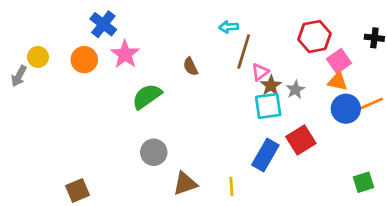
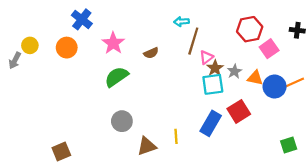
pink star: (125, 54) -> (113, 43), moved
brown semicircle: (191, 66) -> (151, 53), turned -88
orange triangle: (338, 81) -> (255, 78), moved
yellow line: (231, 186) -> (176, 136), moved

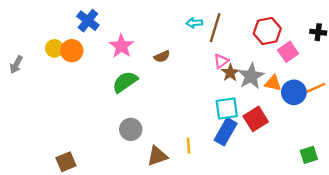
brown line: (193, 41) -> (215, 28), moved
yellow circle: (30, 45) -> (54, 48), moved
gray star: (234, 71) -> (251, 76), size x1.6
cyan square: (213, 84) -> (227, 109), moved

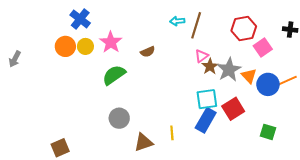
yellow circle: (54, 48) -> (85, 46), moved
orange triangle: (273, 83) -> (249, 76), turned 35
green square: (309, 155) -> (268, 132), moved, turned 35

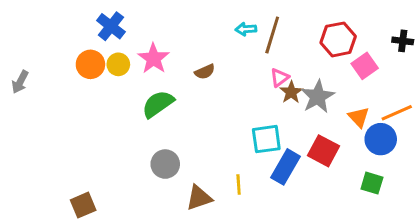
orange triangle: (249, 76) -> (359, 117), moved
blue circle: (268, 84) -> (381, 139), moved
cyan square: (207, 99) -> (266, 139), moved
red square: (233, 109) -> (324, 151), turned -30

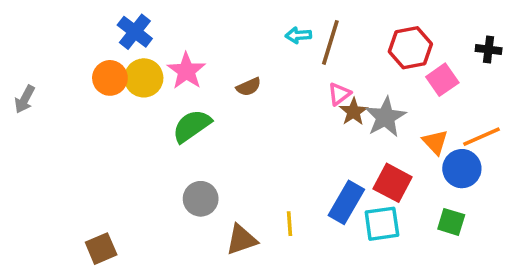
yellow circle: (118, 64) -> (144, 78), size x1.4
cyan square: (266, 139) -> (382, 224), moved

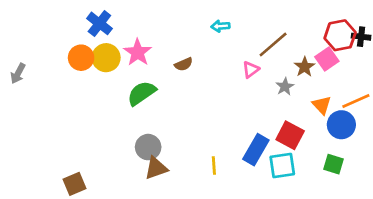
brown line: (330, 42) -> (273, 45), moved, turned 32
red hexagon: (410, 48) -> (340, 35), moved
brown star: (353, 112) -> (305, 67), moved
gray star: (385, 117) -> (285, 87), size x0.6
brown triangle: (241, 240) -> (156, 168), moved

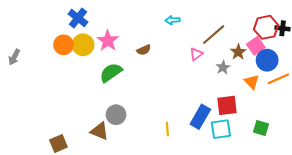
blue circle: (341, 125) -> (267, 60), moved
red square: (290, 135) -> (227, 105), turned -35
brown triangle: (156, 168) -> (100, 131), moved, turned 42

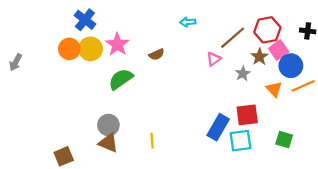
red hexagon: (266, 27) -> (267, 30), moved
gray circle: (116, 115) -> (108, 125), moved
yellow line: (167, 129) -> (152, 141), moved

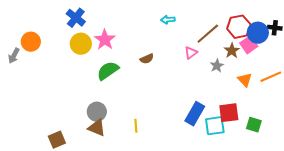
orange circle: (69, 49) -> (31, 42), moved
brown semicircle: (157, 54) -> (147, 59), moved
blue circle: (291, 66) -> (258, 33), moved
red square: (247, 115) -> (229, 113), moved

